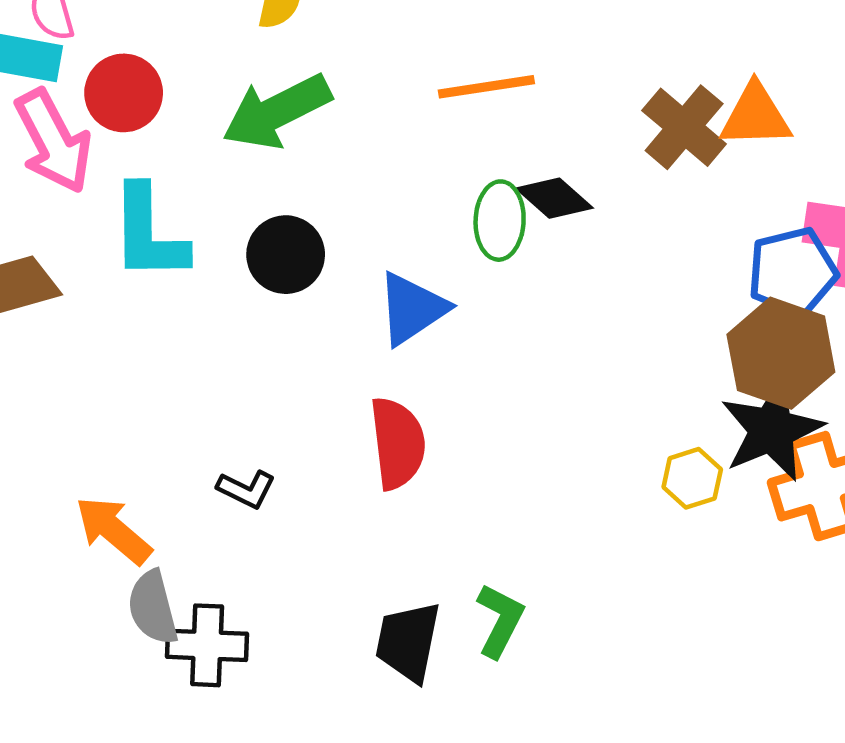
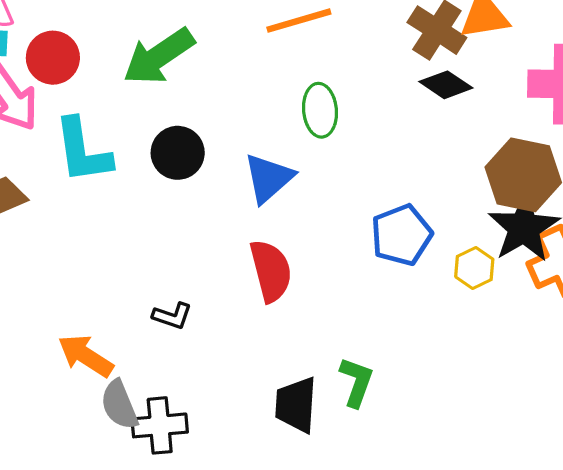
black diamond: (554, 198) -> (446, 85), moved
blue pentagon: (792, 272) -> (401, 235), moved

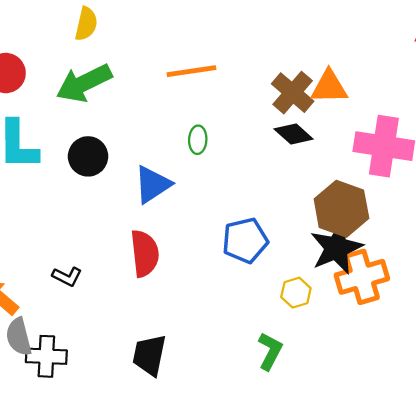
green ellipse: (320, 110) -> (198, 140), size x0.7
yellow hexagon: (474, 268) -> (296, 293), moved
green L-shape: (356, 382) -> (270, 351), moved

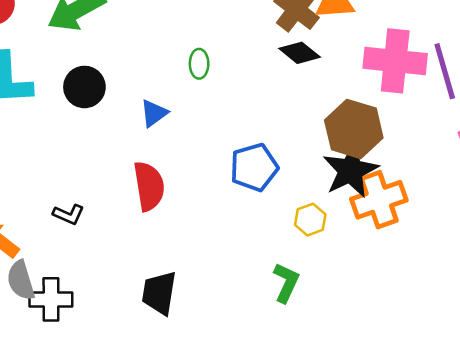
blue triangle: (153, 185) -> (154, 113), size x0.7

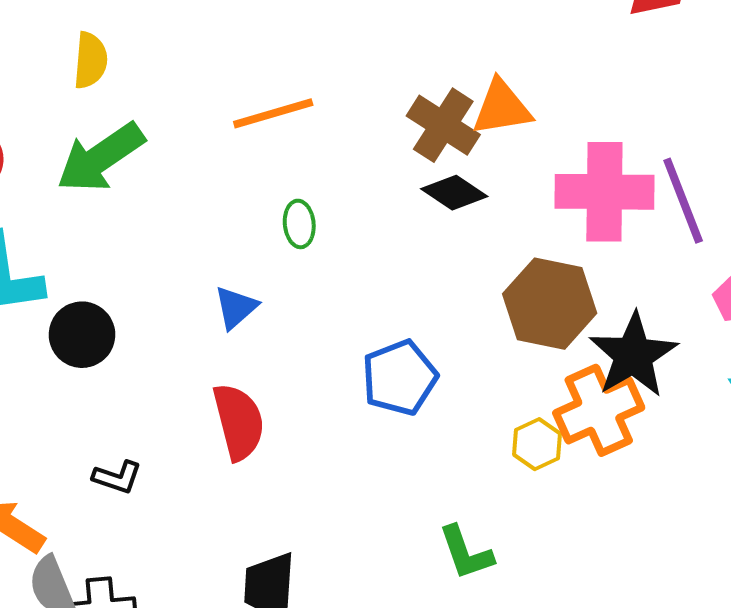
black circle: (84, 87) -> (82, 335), moved
black star: (351, 170) -> (633, 355), moved
yellow hexagon: (310, 220) -> (537, 444), moved
green L-shape: (286, 283) -> (466, 553), turned 141

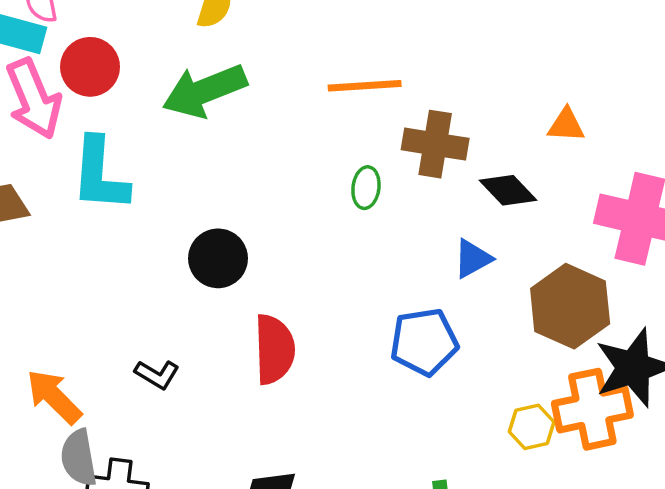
orange triangle: (502, 108) -> (566, 125), size x0.7
brown cross: (443, 125) -> (435, 144), moved, turned -36
blue triangle: (236, 308) -> (473, 259), moved
black circle: (82, 335) -> (218, 258), moved

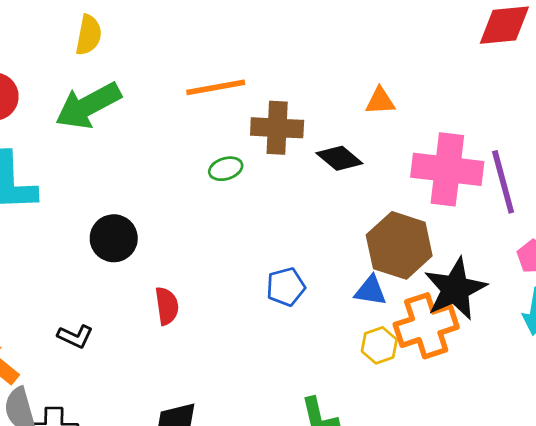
green ellipse: (366, 188) -> (226, 169), turned 72
blue triangle: (473, 259) -> (371, 291), moved, turned 44
blue pentagon: (424, 342) -> (286, 287), size x0.7
red semicircle: (274, 349) -> (167, 306), size x0.7

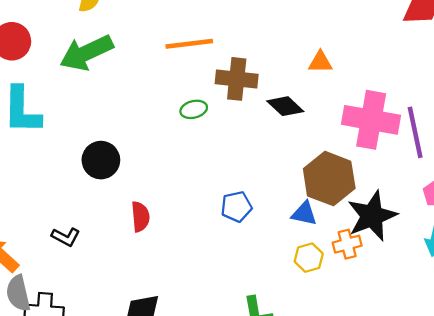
orange cross: (426, 326) -> (347, 244), size x0.6

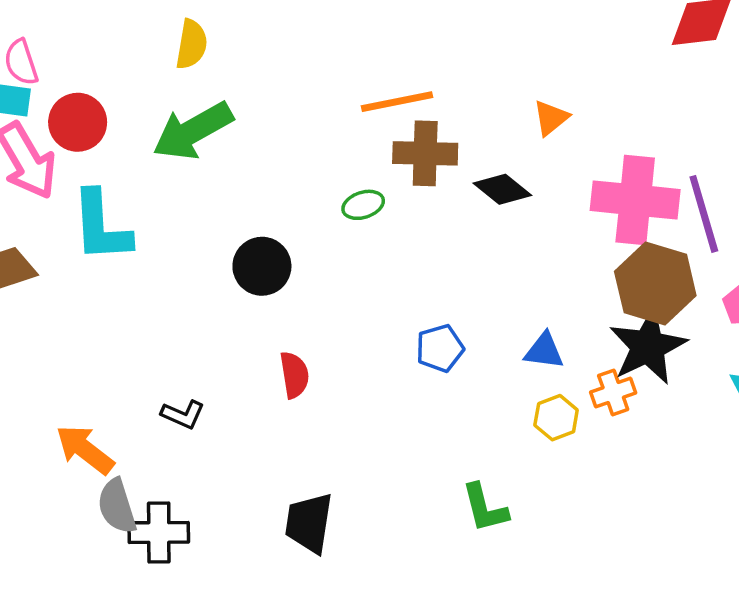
orange line: (189, 44) -> (397, 102), moved
orange triangle: (320, 62) -> (551, 118), turned -35
black circle: (101, 160) -> (262, 266), moved
brown hexagon: (329, 179) -> (655, 284), moved

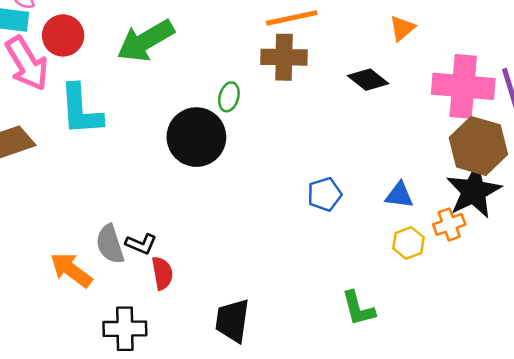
brown cross: (425, 153) -> (284, 57), moved
green ellipse: (363, 205) -> (229, 97), moved, turned -56
black circle: (262, 266) -> (196, 137), size x1.4
red semicircle: (294, 375) -> (162, 273), moved
gray semicircle: (117, 506) -> (110, 244), moved

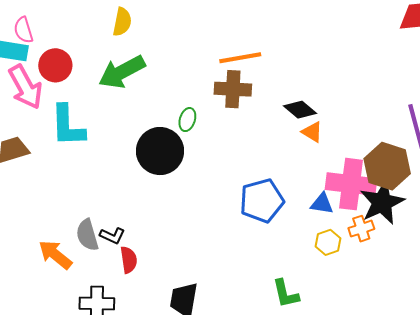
orange triangle: (402, 28) -> (312, 132), moved, turned -50
pink cross: (463, 86) -> (351, 184), moved
blue pentagon: (325, 194) -> (262, 201), size x1.6

